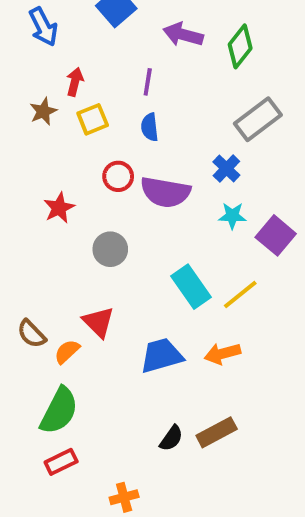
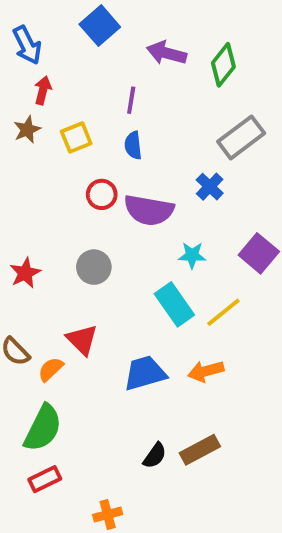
red arrow: (75, 82) -> (43, 90), moved
red star: (59, 208) -> (25, 273), moved
cyan star: (232, 216) -> (192, 255), moved

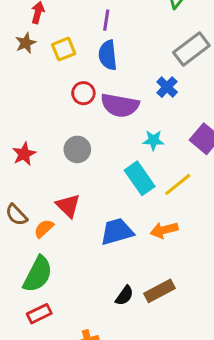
blue semicircle: (133, 145) -> (108, 55), size x1.4

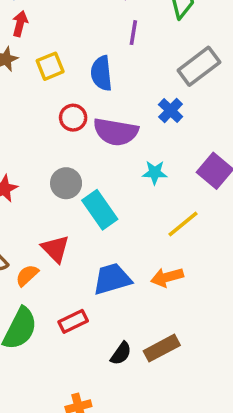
purple line: (106, 20) -> (133, 33), moved
cyan rectangle: (140, 178) -> (100, 210), moved
red rectangle: (39, 314) -> (73, 321), moved

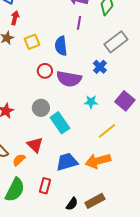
orange arrow: (167, 277) -> (98, 161), size x1.4
red rectangle: (73, 321) -> (45, 186), turned -49

